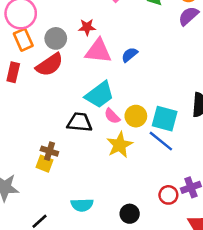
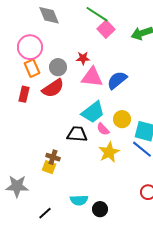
blue semicircle: (130, 55) -> (117, 80), size x1.5
yellow circle: (136, 116) -> (122, 119), moved
black circle: (130, 214) -> (100, 209), moved

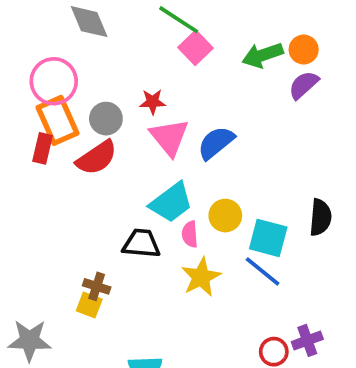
orange rectangle: (32, 68) -> (57, 120), size x1.4
pink triangle: (92, 77) -> (169, 137), turned 45
red rectangle: (24, 94) -> (43, 148), moved
pink semicircle: (103, 129) -> (190, 234), turned 40

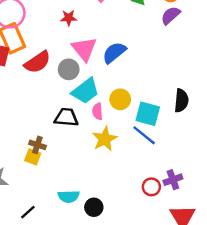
red star: (153, 102) -> (69, 18), moved
gray circle: (106, 119) -> (69, 69), moved

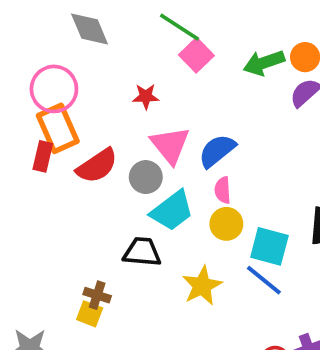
pink semicircle: (97, 111) -> (223, 190), moved

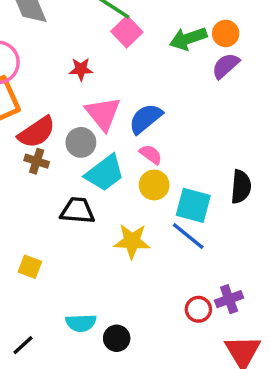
pink semicircle: (223, 190) -> (151, 154), turned 130
yellow star: (202, 286) -> (132, 241), turned 30
brown cross: (97, 295) -> (37, 161), moved

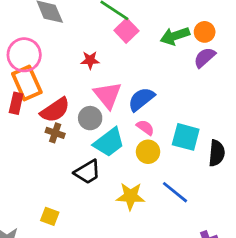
cyan square: (193, 205) -> (186, 137), moved
black trapezoid: (77, 211) -> (87, 172), turned 144

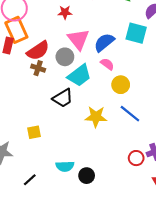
cyan square: (186, 137) -> (136, 33), moved
yellow circle: (148, 152) -> (121, 85), moved
yellow square: (50, 216) -> (34, 132), turned -32

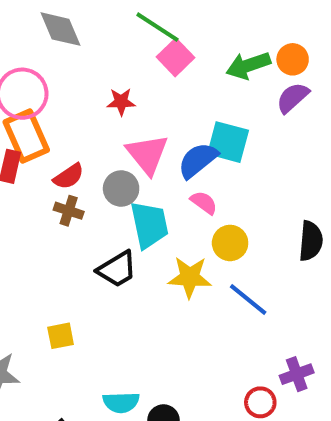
cyan square: (136, 33) -> (228, 142), moved
red semicircle: (38, 51) -> (69, 176), size x0.7
cyan trapezoid: (79, 75) -> (149, 225), turned -65
yellow star: (96, 117) -> (190, 277), moved
red circle: (136, 158) -> (260, 402), moved

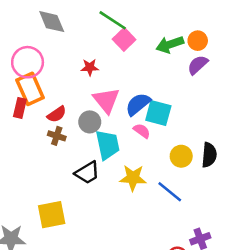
cyan square: (228, 142) -> (158, 113), moved
yellow circle: (230, 243) -> (181, 156), moved
yellow square: (61, 336) -> (52, 215), size x1.6

